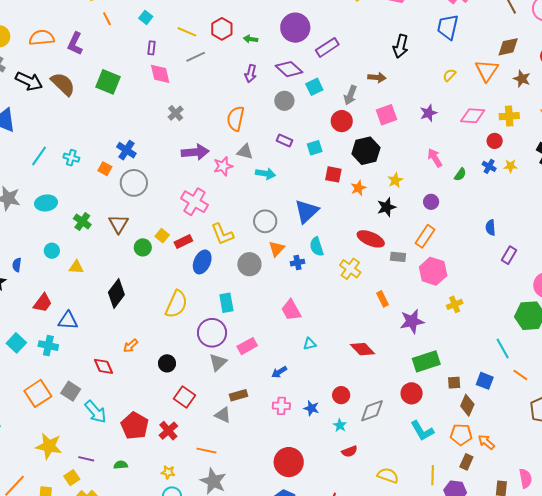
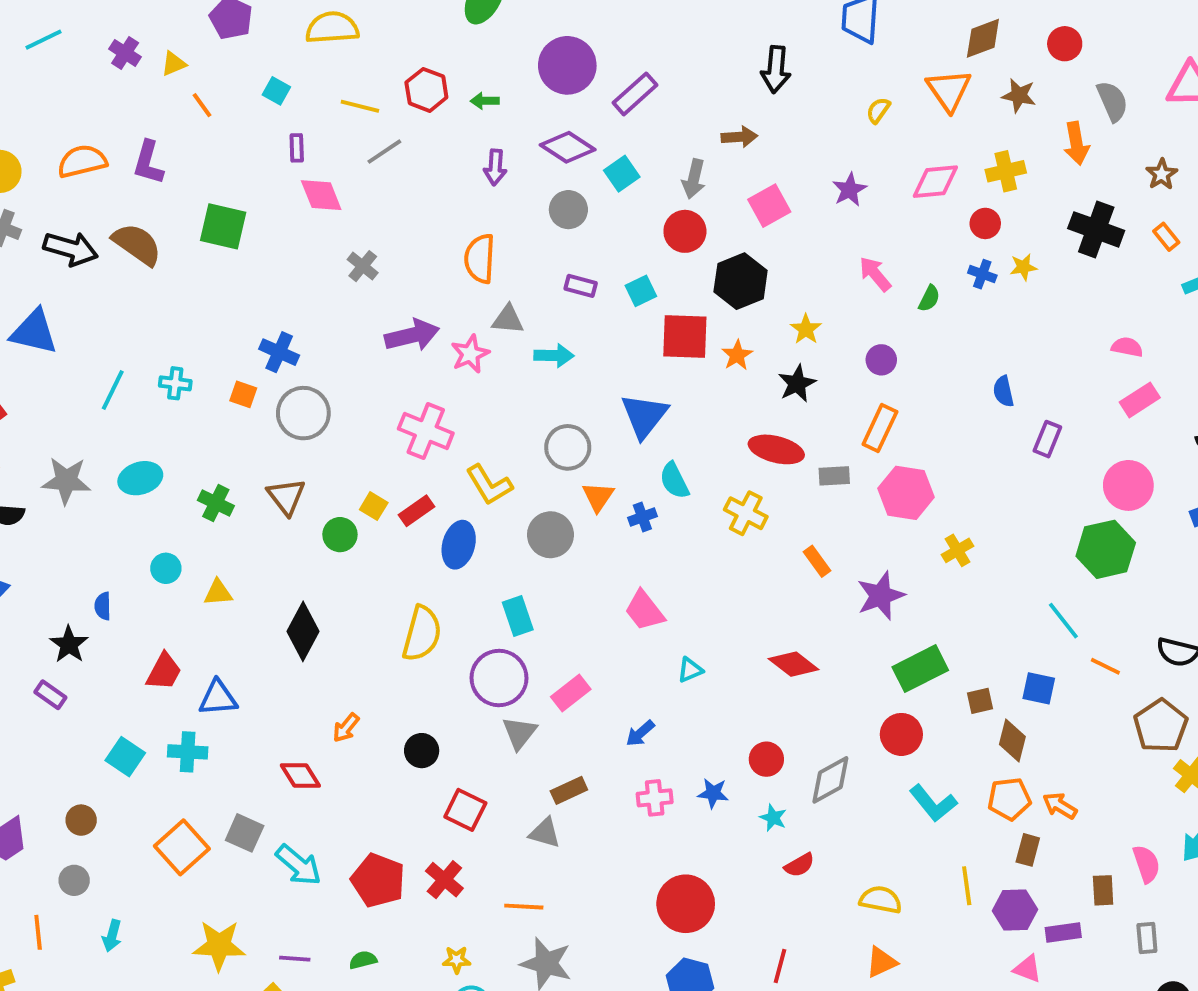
red square: (333, 174) -> (685, 337), size x1.5

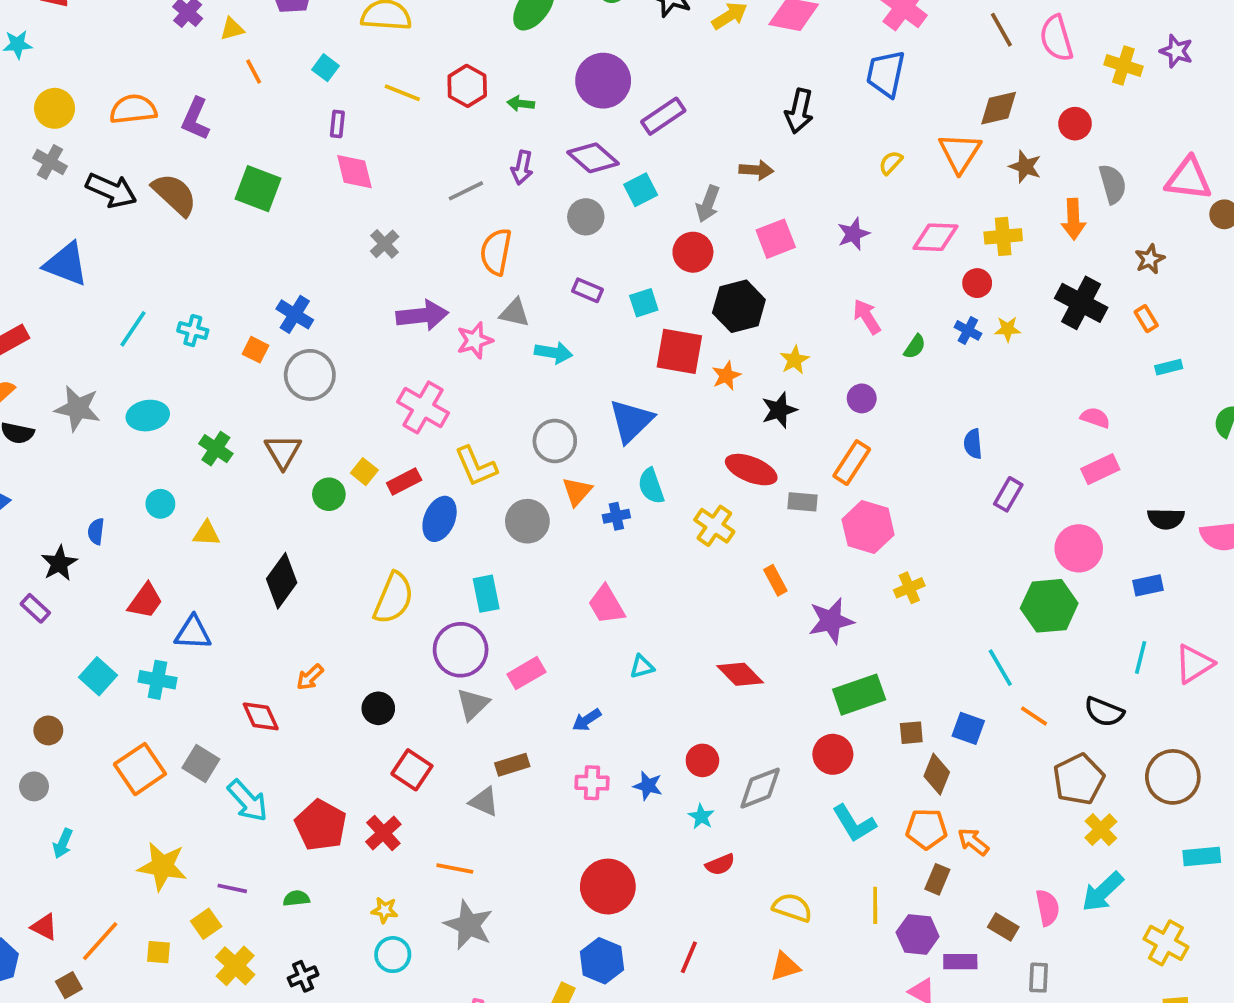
gray line: (384, 152) -> (466, 191), moved
brown rectangle: (1103, 890) -> (1003, 927), turned -64

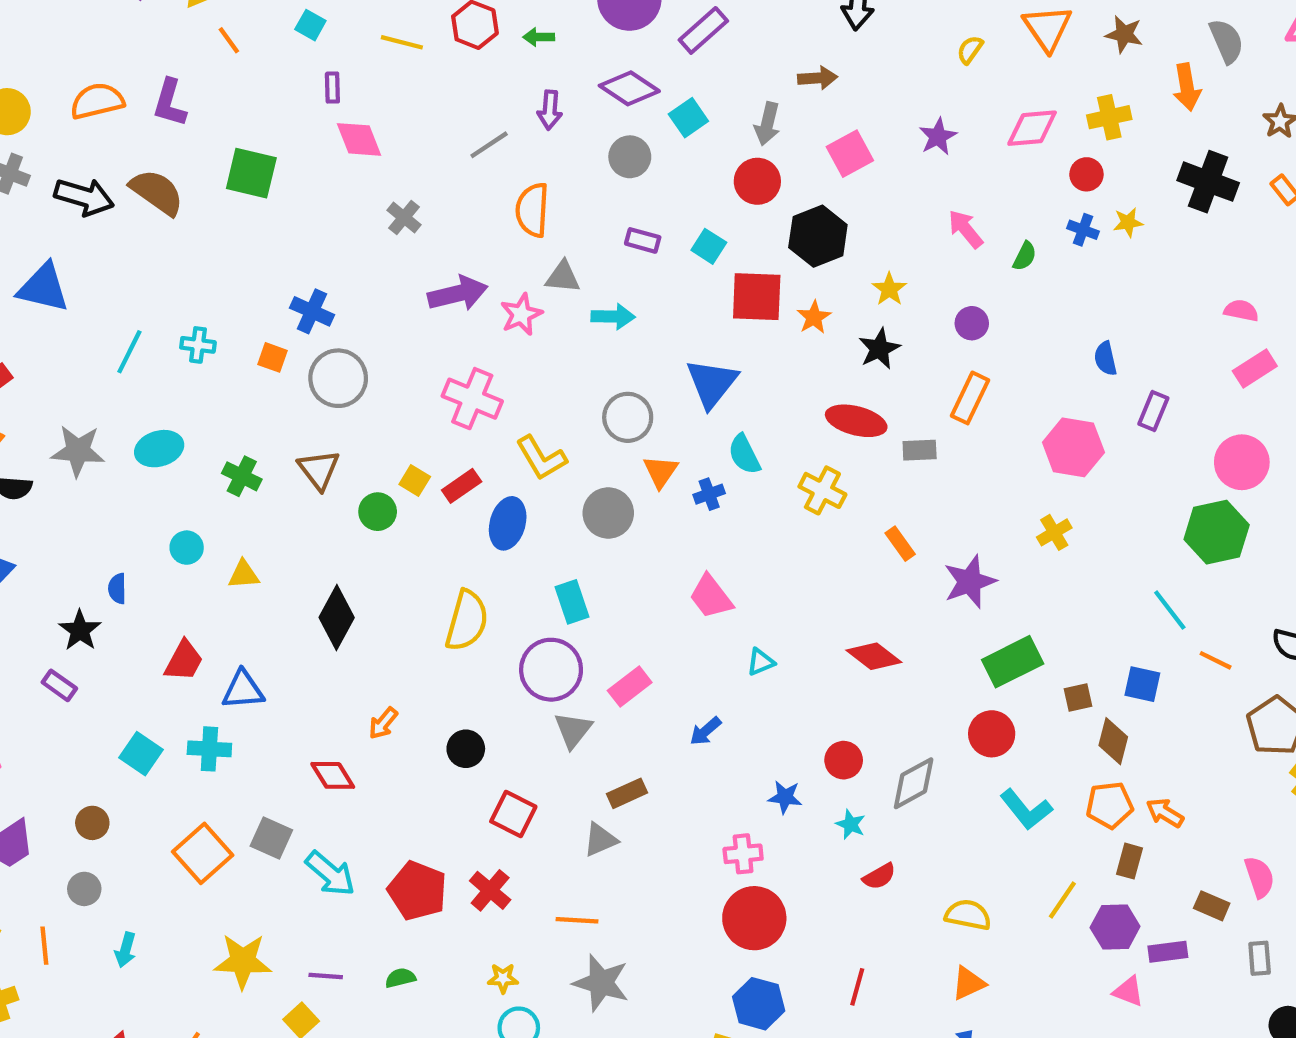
cyan square: (644, 303) -> (709, 246), turned -32
pink hexagon: (868, 527) -> (1073, 447), moved
pink cross: (592, 783) -> (743, 854), moved
gray triangle: (484, 802) -> (600, 840), turned -40
yellow line: (875, 905) -> (1062, 900), turned 42

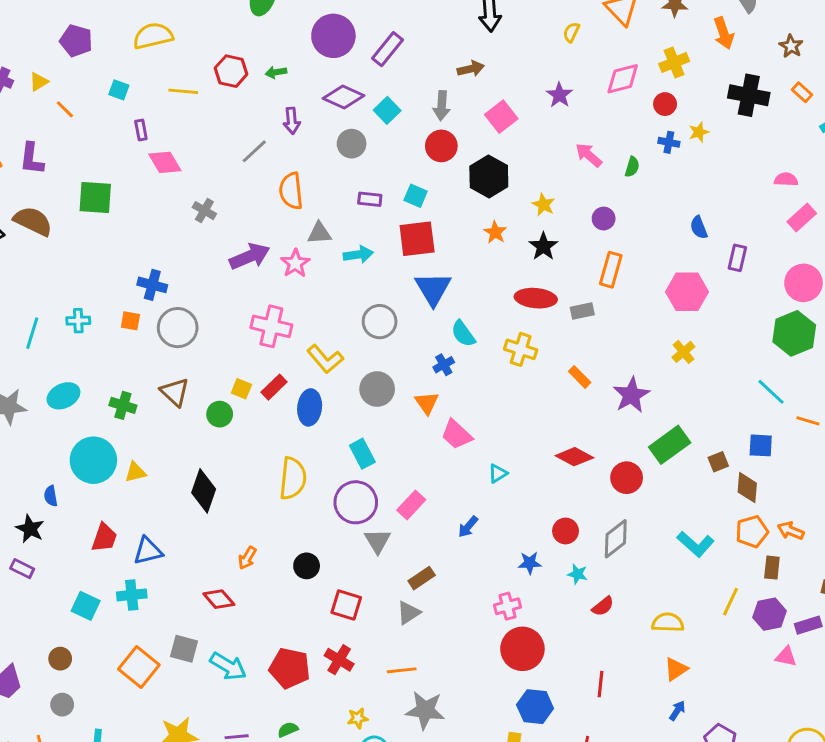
red square: (757, 297) -> (417, 239), moved
orange triangle: (661, 472) -> (427, 403), moved
cyan circle: (187, 548) -> (93, 460), size x2.0
red circle: (992, 734) -> (627, 478), moved

